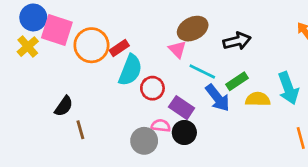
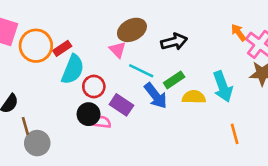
black circle: (184, 133) -> (89, 114), moved
gray circle: (144, 141) -> (37, 143), moved

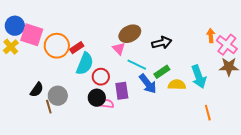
orange arrow: (239, 33) -> (211, 36), turned 32
purple rectangle: (121, 105) -> (122, 91), turned 48
gray circle: (37, 143) -> (58, 96), moved

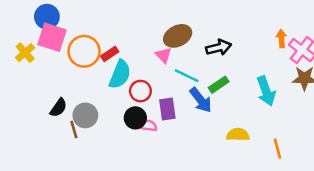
blue circle: (15, 26) -> (47, 17), moved
yellow semicircle: (177, 85) -> (238, 135), moved
orange line: (208, 113) -> (278, 149), moved

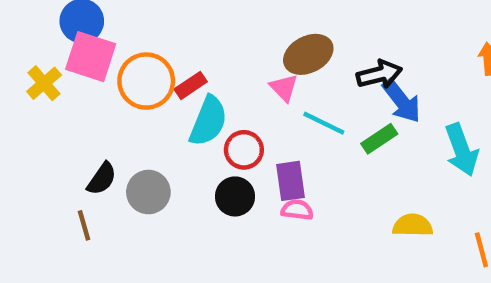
blue arrow: (201, 100) -> (402, 101), moved
pink semicircle: (148, 126) -> (297, 210), moved
brown line: (74, 129) -> (84, 225), moved

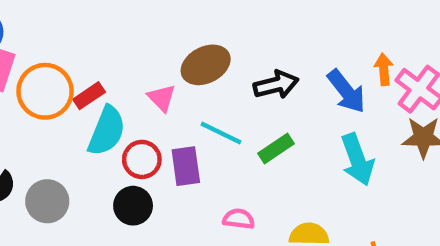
pink triangle: (284, 88) -> (162, 98), moved
blue arrow: (402, 101) -> (346, 91), moved
purple rectangle: (291, 181) -> (186, 166), moved
pink semicircle: (297, 210) -> (239, 219), moved

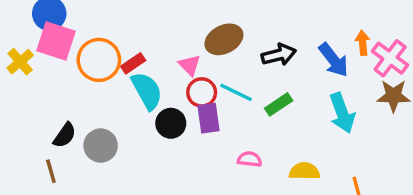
cyan semicircle: (107, 131) -> (147, 91), turned -51
red circle: (142, 159) -> (202, 92), moved
black circle: (133, 206) -> (171, 123), moved

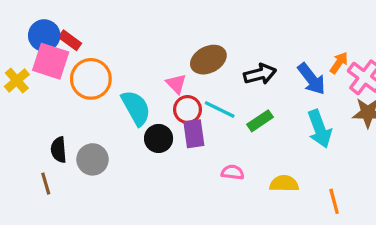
orange arrow: (363, 43) -> (339, 63), turned 40
red rectangle: (133, 63) -> (70, 40), moved, turned 70
black semicircle: (65, 135) -> (59, 150), turned 140

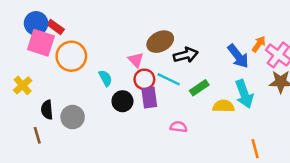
black arrow: (260, 74) -> (186, 55), moved
yellow cross: (17, 81) -> (23, 85), moved
cyan semicircle: (136, 108) -> (105, 78), size x0.6
yellow semicircle: (284, 184) -> (223, 106), moved

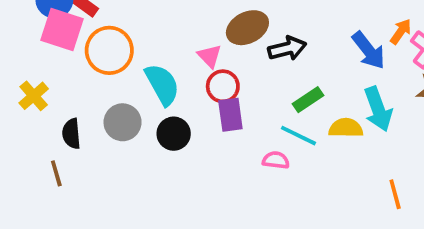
cyan semicircle: (105, 78) -> (162, 84), size x1.6
cyan line: (169, 79) -> (299, 136), moved
black circle: (122, 101) -> (174, 134), moved
gray circle: (73, 117) -> (123, 122), moved

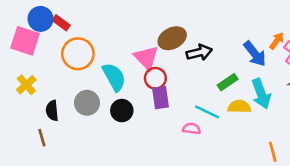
pink square: (62, 30) -> (25, 41), moved
pink triangle: (210, 56) -> (146, 58), size x1.5
green rectangle: (308, 100) -> (228, 82), moved

